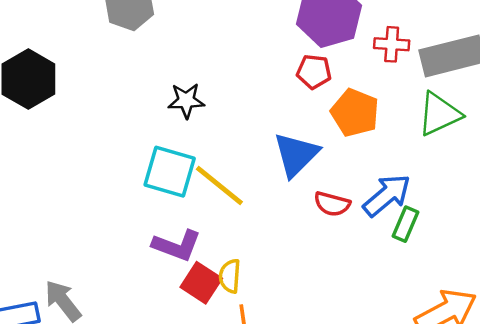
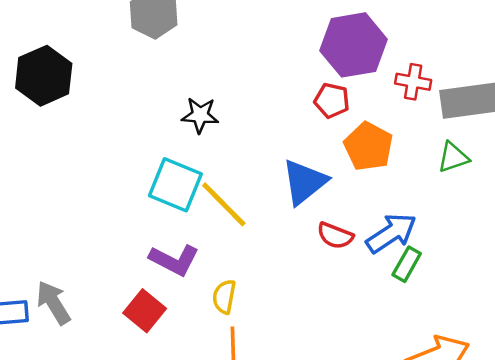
green triangle: (439, 114) -> (453, 157), size x0.7
red square: (201, 283) -> (145, 311), moved

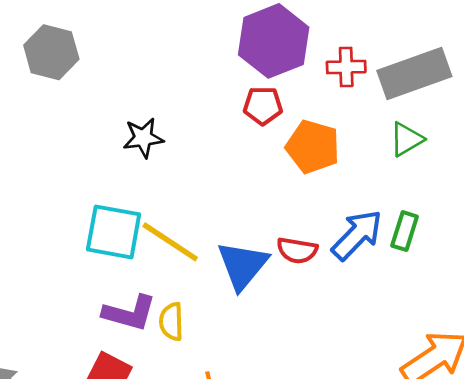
black star: (200, 115) -> (143, 138), moved
blue triangle: (304, 182) -> (243, 265), moved
green rectangle: (407, 264) -> (405, 231), moved
yellow semicircle: (224, 297) -> (171, 322), moved

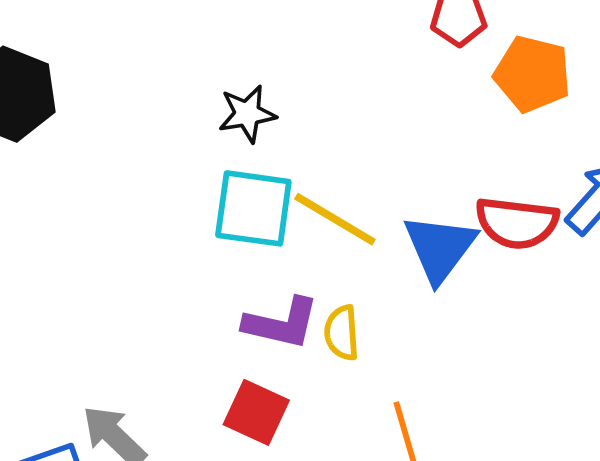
black star: (143, 138) -> (247, 114), moved
red semicircle: (297, 250) -> (517, 223), size x1.4

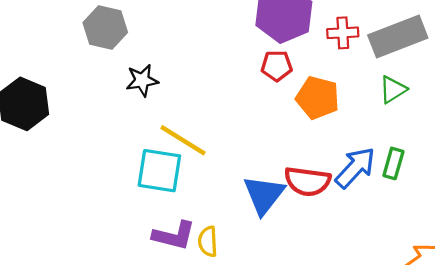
black star: (247, 114) -> (142, 80), moved
yellow line: (335, 219) -> (183, 140), moved

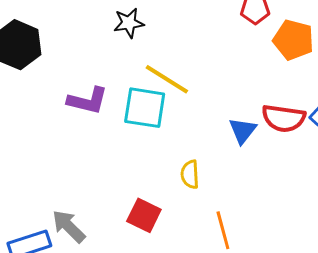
blue triangle: (264, 195) -> (243, 131), size x0.7
purple L-shape: (174, 236) -> (88, 101), moved

